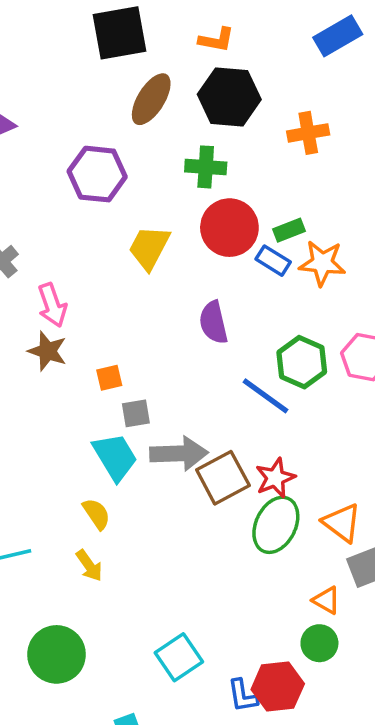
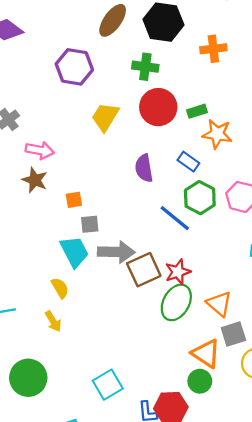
blue rectangle: (273, 261) -> (188, 162), moved
pink arrow: (52, 305) -> (40, 150), turned -64
orange triangle: (326, 600) -> (206, 354), size x1.6

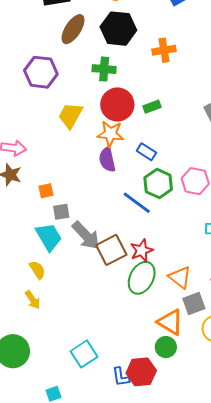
orange star: (217, 134) -> (111, 134), moved
gray arrow: (116, 252) -> (86, 235), turned 48

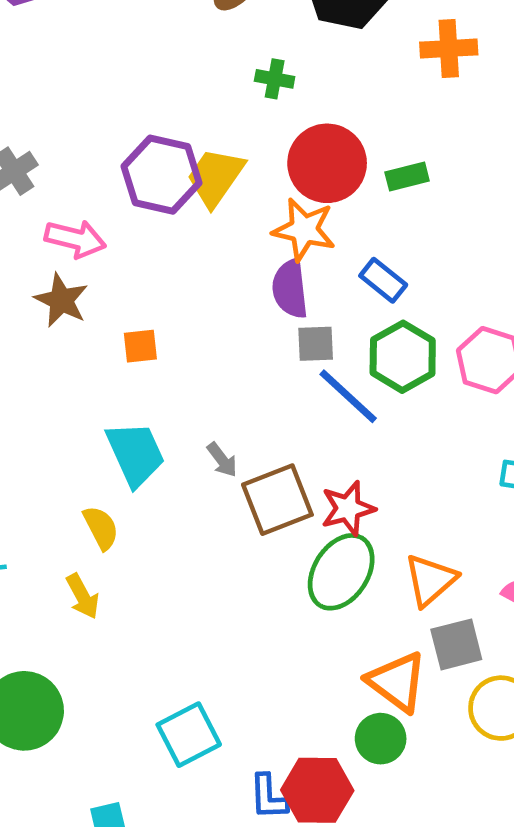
green cross: (104, 69) -> (275, 79), moved, size x0.7
purple hexagon: (41, 72) -> (162, 175), moved
gray square: (61, 212) -> (316, 344), moved
gray arrow: (86, 235) -> (222, 460), size x0.5
orange triangle: (180, 277) -> (430, 580), turned 35

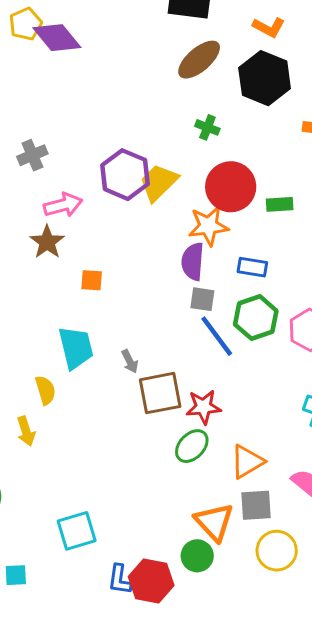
orange star: (304, 230) -> (208, 226), turned -30
pink arrow: (75, 239) -> (63, 205), turned -39
blue rectangle: (383, 280) -> (252, 267), turned -40
green ellipse: (341, 572) -> (192, 446), size x0.7

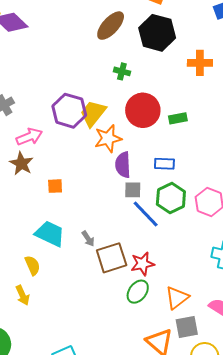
orange star: (208, 226) -> (108, 139), moved
cyan trapezoid: (76, 348) -> (50, 234), turned -44

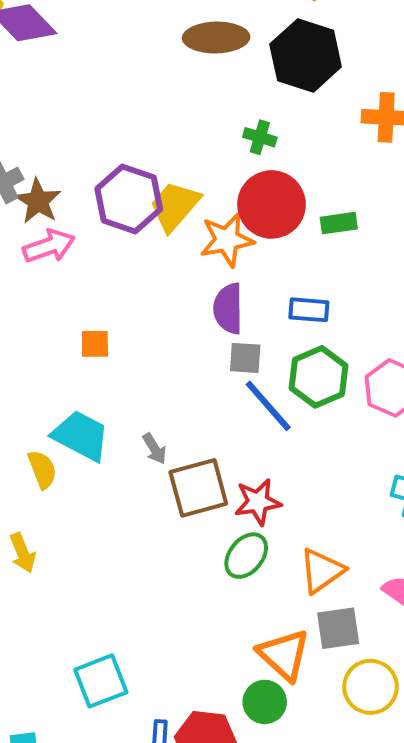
brown ellipse: (111, 26) -> (216, 38), turned 44
green cross: (122, 71) -> (260, 137), moved
orange star: (108, 139) -> (227, 240), moved
brown star: (21, 164) -> (38, 201), moved
yellow semicircle: (33, 265) -> (42, 469), moved

